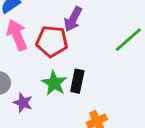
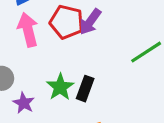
red pentagon: (52, 41) -> (67, 22), moved

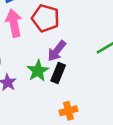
purple arrow: (90, 22) -> (57, 51), moved

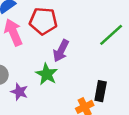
black rectangle: (58, 73) -> (101, 91), moved

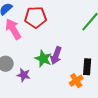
purple arrow: (61, 51) -> (56, 56), moved

